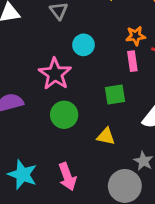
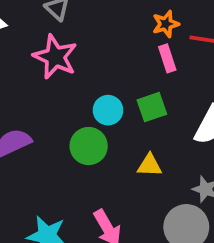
cyan circle: (83, 45) -> (108, 110), moved
pink star: (55, 74) -> (55, 57), moved

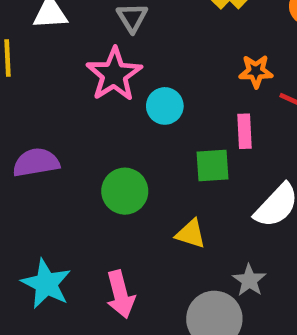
pink rectangle: (167, 58) -> (245, 131), moved
cyan circle: (108, 110) -> (165, 106), moved

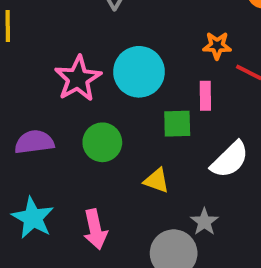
pink star: (114, 74) -> (78, 79), moved
cyan circle: (165, 106) -> (139, 72), size x1.6
purple semicircle: (36, 162) -> (34, 142), moved

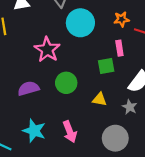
cyan circle: (139, 72) -> (80, 23), moved
gray star: (204, 222) -> (130, 107), moved

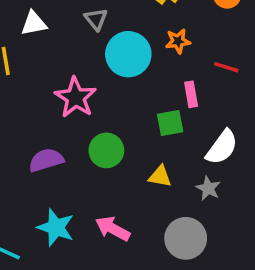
orange star: (122, 19) -> (178, 41), moved
pink arrow: (70, 132) -> (113, 229), turned 140

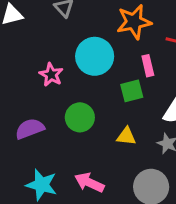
orange star: (178, 41) -> (134, 22), size x1.6
cyan circle: (128, 54) -> (95, 56), moved
pink star: (76, 97) -> (51, 75), size x0.7

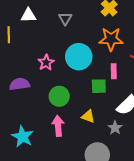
purple semicircle: (30, 129) -> (20, 84), moved
pink arrow: (89, 183) -> (58, 126), moved, turned 48

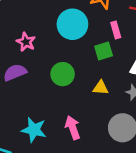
pink star: (46, 63) -> (26, 42), moved
pink arrow: (58, 126) -> (73, 128), moved

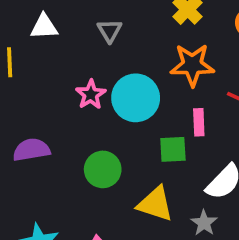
pink star: (26, 42) -> (91, 94), moved
yellow triangle: (101, 88) -> (155, 204), size x1.5

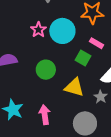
pink rectangle: (199, 122) -> (96, 43), turned -56
green square: (173, 149) -> (83, 58), turned 35

